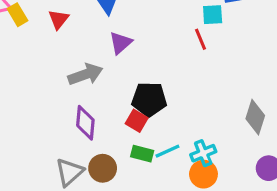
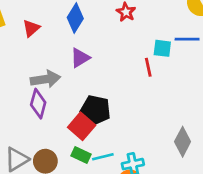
red square: (137, 121) -> (82, 126), size x1.4
purple diamond: (85, 123) -> (38, 104), moved

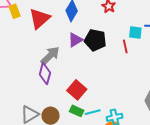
red triangle: (31, 28) -> (40, 19), size x1.6
gray arrow: (45, 79) -> (50, 56), turned -35
black pentagon: (96, 110) -> (95, 40), moved

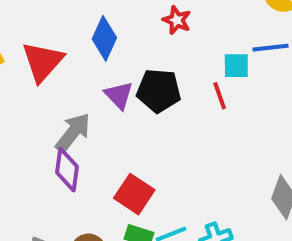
purple triangle: (75, 40) -> (119, 95), turned -35

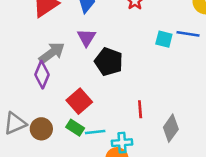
black pentagon: (159, 91) -> (109, 62), moved
red line: (220, 96) -> (140, 109), moved

